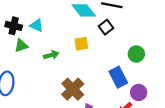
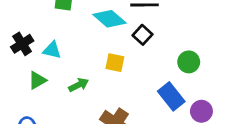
black cross: (14, 26) -> (22, 44), moved, turned -35
yellow square: (81, 44) -> (115, 63), turned 32

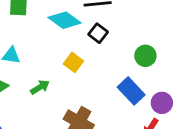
yellow square: (115, 63) -> (73, 62), turned 30

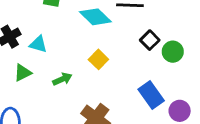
black square: (98, 33) -> (150, 40), moved
green circle: (145, 56) -> (173, 52), moved

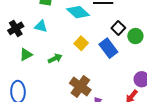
cyan triangle: (38, 44) -> (41, 26), moved
blue rectangle: (151, 95) -> (108, 48), moved

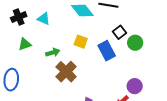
yellow square: (81, 43) -> (81, 42), turned -32
brown cross: (80, 86) -> (66, 72), moved

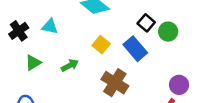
yellow square: (81, 42) -> (101, 45), turned 32
brown cross: (66, 72) -> (115, 83), moved

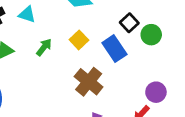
green arrow: (70, 65) -> (44, 47), moved, turned -30

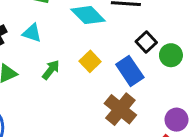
brown cross: (89, 82) -> (120, 109), moved

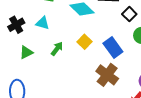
black square: (146, 42) -> (129, 14), moved

